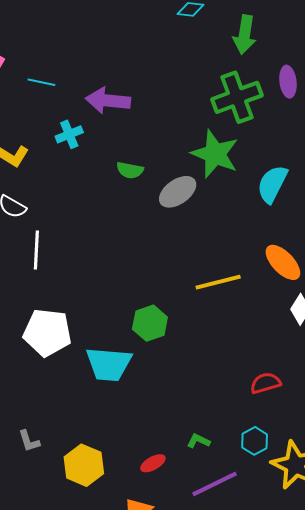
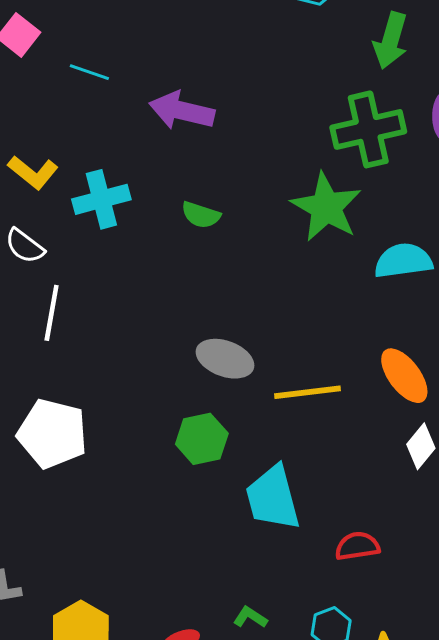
cyan cross: (69, 134) -> (101, 199), moved, size x1.4
cyan semicircle: (272, 184) -> (403, 261), turned 48
gray ellipse: (178, 192) -> (225, 359), moved, turned 48
cyan trapezoid: (109, 364) -> (273, 498), moved, turned 63

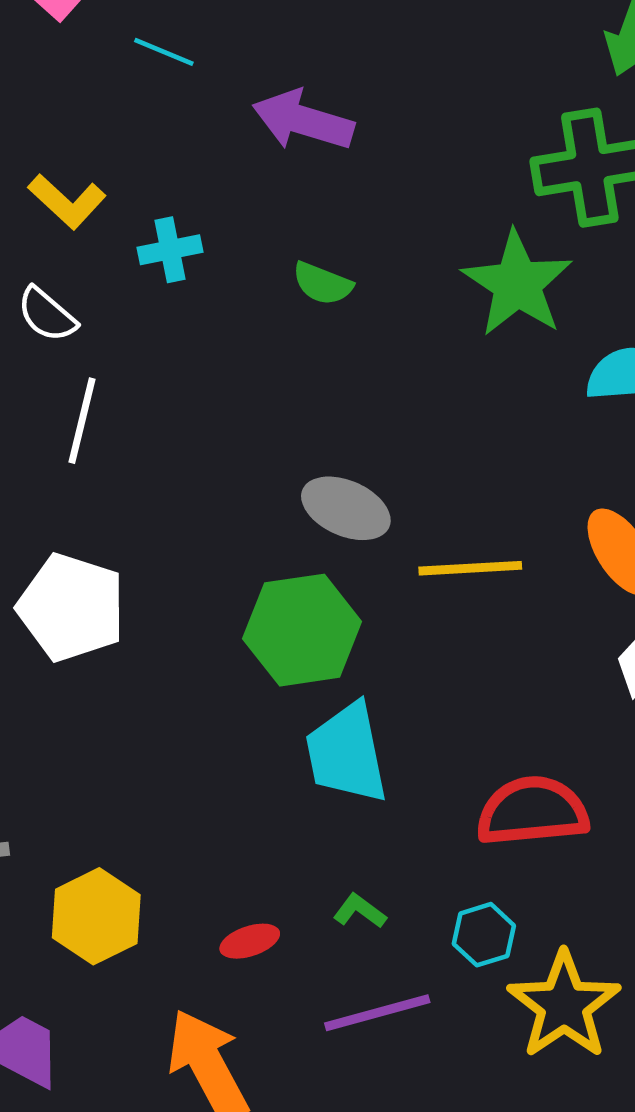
cyan cross: (101, 199) -> (170, 250), size x0.7
green hexagon: (202, 439) -> (302, 630), size x1.4
cyan trapezoid: (273, 498) -> (347, 753), moved
red semicircle: (357, 546) -> (532, 811), size x1.6

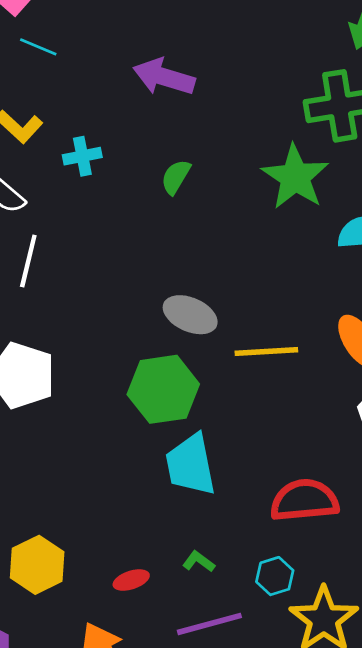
cyan line: (164, 52) -> (38, 47), moved
green semicircle: (322, 283) -> (176, 177), turned 99

